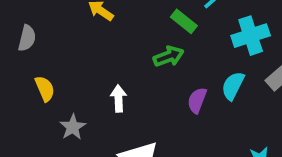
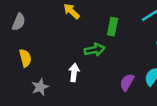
green rectangle: (184, 21) -> (113, 27), moved, turned 54
green arrow: (169, 56) -> (95, 50), moved

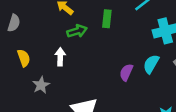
green arrow: (95, 50) -> (77, 31), moved
white arrow: (74, 73) -> (60, 57), moved

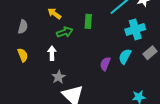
gray semicircle: (14, 23) -> (23, 27), moved
gray star: (41, 85) -> (59, 77), moved

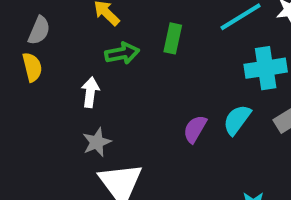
yellow semicircle: (23, 55) -> (32, 67), moved

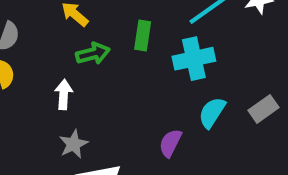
cyan cross: (266, 68) -> (194, 59), moved
purple semicircle: (195, 129) -> (170, 143), moved

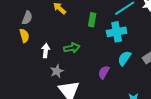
green arrow: (93, 54) -> (72, 48), moved
white arrow: (64, 94) -> (46, 51), moved

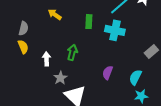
cyan cross: (117, 32) -> (115, 30), turned 30
green arrow: (72, 48) -> (72, 52), turned -56
cyan semicircle: (124, 58) -> (135, 77), moved

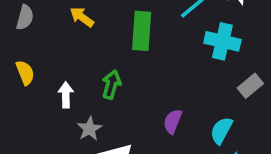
green rectangle: (89, 22) -> (142, 31), size x1.5
gray semicircle: (24, 28) -> (25, 17), moved
cyan cross: (115, 30) -> (222, 41), moved

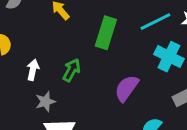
purple semicircle: (173, 121) -> (127, 88), moved, size x1.4

